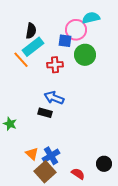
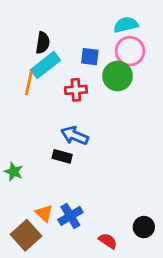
pink circle: (76, 30) -> (130, 51), moved
orange line: (21, 60) -> (29, 83), turned 54
brown square: (45, 172) -> (26, 235), moved

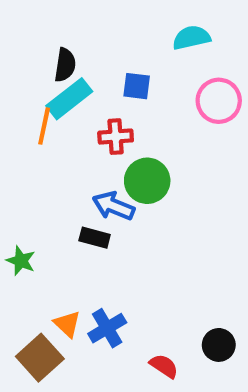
pink circle: (130, 51) -> (219, 101), moved
green circle: (118, 76) -> (147, 181), moved

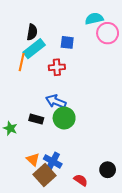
pink circle: (219, 101) -> (108, 33), moved
green circle: (147, 181) -> (64, 118), moved
black rectangle: (95, 238) -> (36, 119), moved
blue cross: (107, 328) -> (53, 161), turned -30
brown square: (40, 358) -> (44, 175), moved

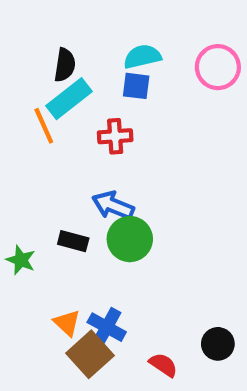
cyan semicircle: (94, 19) -> (142, 57), moved
orange line: (22, 62) -> (44, 126), turned -36

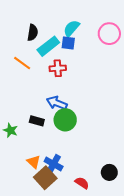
cyan semicircle: (142, 57) -> (71, 28), turned -36
cyan rectangle: (69, 99) -> (48, 46), moved
orange line: (44, 126) -> (22, 63), turned -30

